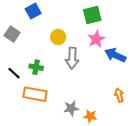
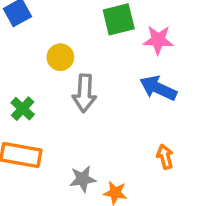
pink star: (96, 39) -> (158, 40), moved, turned 30
green cross: (36, 67) -> (23, 109), turned 32

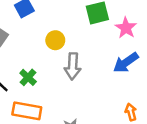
pink star: (158, 40) -> (126, 28), turned 30
blue arrow: (158, 88) -> (126, 63), turned -60

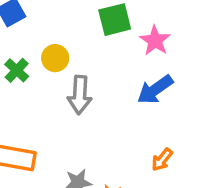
green cross: (28, 77) -> (17, 70), moved
orange arrow: (131, 112) -> (162, 160), turned -126

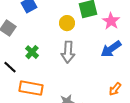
yellow circle: (55, 58) -> (67, 23), moved
green cross: (17, 70) -> (32, 52), moved

